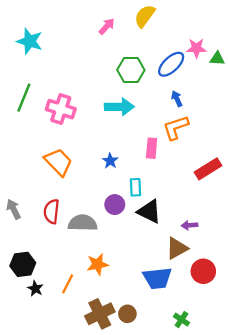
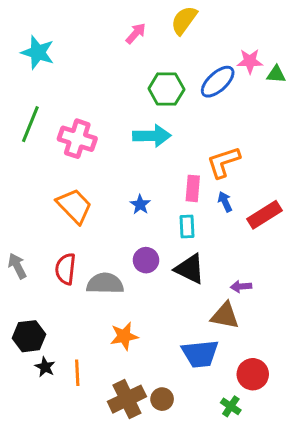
blue arrow: (177, 99) -> (225, 202), moved
cyan rectangle: (135, 187) -> (187, 226), moved
brown triangle: (177, 248) -> (225, 316), turned 40
red circle: (203, 271) -> (253, 374), moved
orange line: (68, 284) -> (77, 373), moved, turned -30

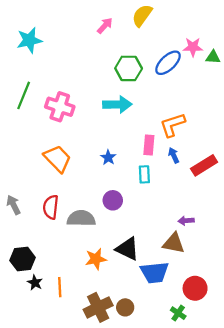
cyan star: (38, 52) -> (29, 40), turned -30
black triangle: (190, 269) -> (127, 249), moved

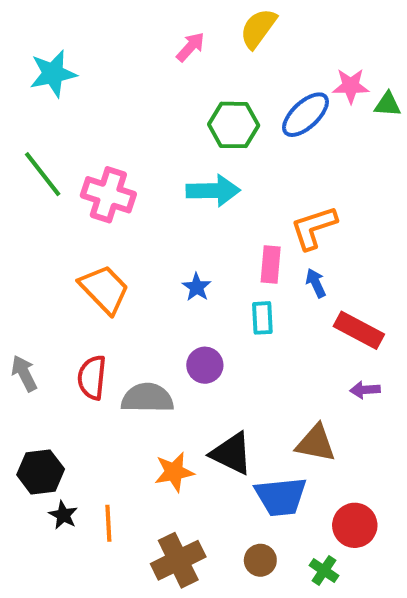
green line: (24, 95) -> (43, 174), turned -60
red rectangle: (204, 165) -> (359, 330), moved, turned 60
purple arrow: (186, 221) -> (365, 390), moved
brown circle: (125, 307) -> (260, 560), moved

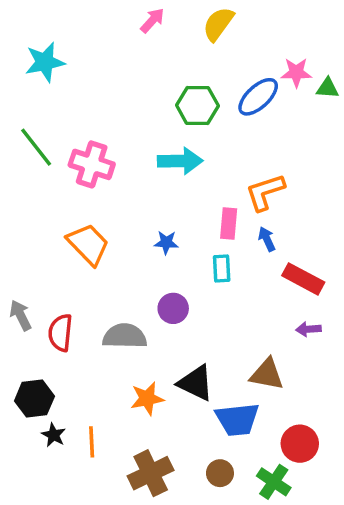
pink arrow: (191, 47) -> (152, 20), moved
blue star: (197, 287) -> (166, 242), turned -30
red semicircle: (92, 377) -> (60, 333), moved
green cross: (324, 571) -> (274, 482), size x1.4

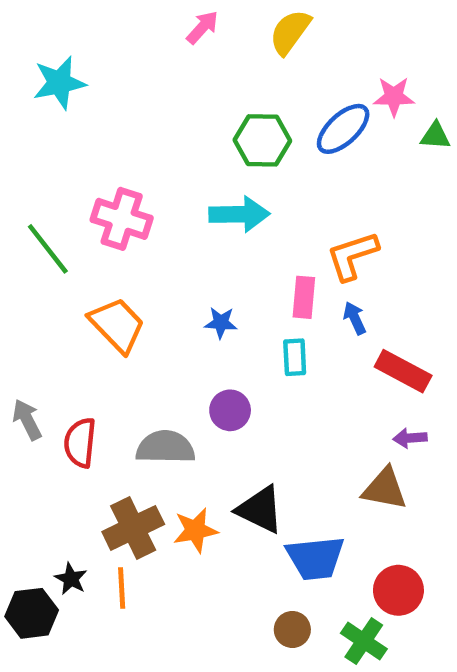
green triangle: (328, 88) -> (435, 136), moved
green line: (36, 147) -> (48, 249), moved
brown triangle: (267, 374) -> (385, 489), moved
black hexagon: (34, 399) -> (32, 613), moved
brown cross: (151, 473) -> (133, 528), moved

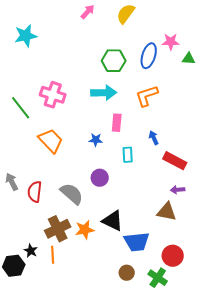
blue ellipse: (343, 129) -> (149, 56), turned -30
orange L-shape: (352, 256) -> (147, 96), moved
pink rectangle: (304, 297) -> (117, 123), moved
gray semicircle: (165, 447) -> (72, 194), turned 40

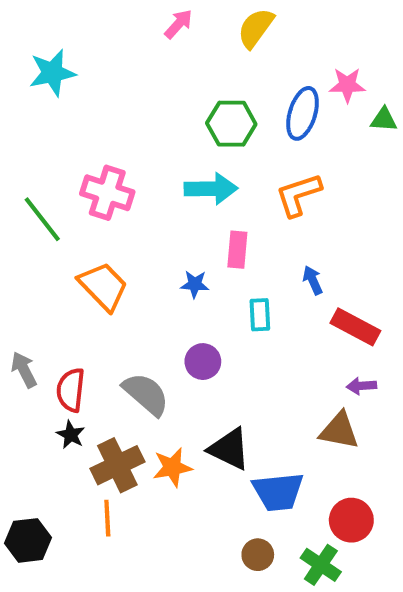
black star: (31, 251) -> (71, 435), moved

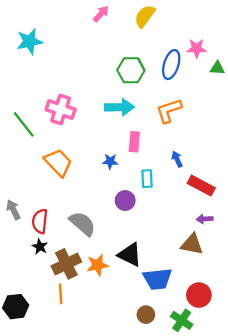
purple circle: (203, 362) -> (125, 201), moved

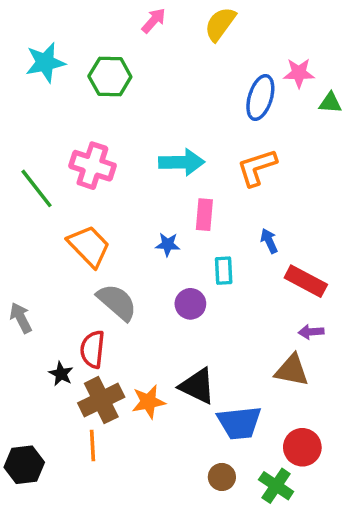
green hexagon: (131, 70) -> (110, 77), moved
red semicircle: (40, 221) -> (92, 349), moved
gray semicircle: (83, 224) -> (117, 302), moved

